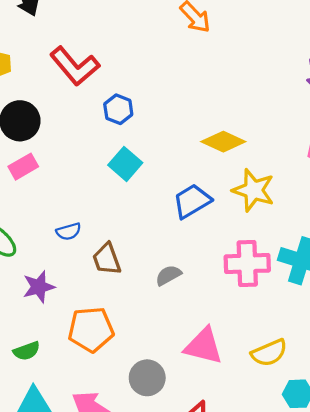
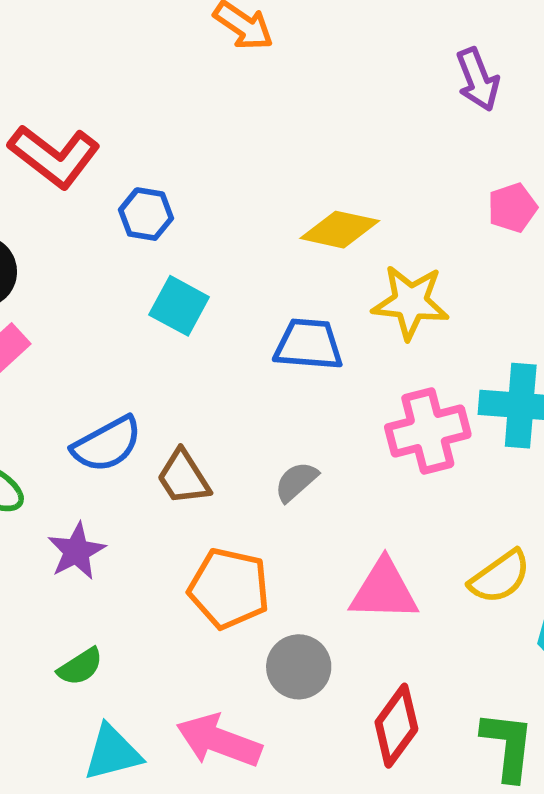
blue trapezoid: (192, 201) -> (309, 344), turned 48
blue semicircle: (69, 231) -> (107, 444), size x1.6
orange pentagon: (91, 329) -> (229, 588), moved, turned 30

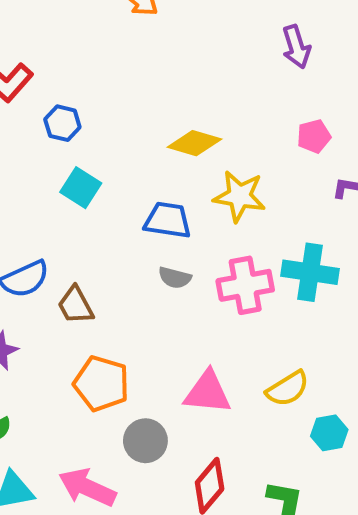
gray semicircle: (296, 482) -> (175, 278), moved, turned -128

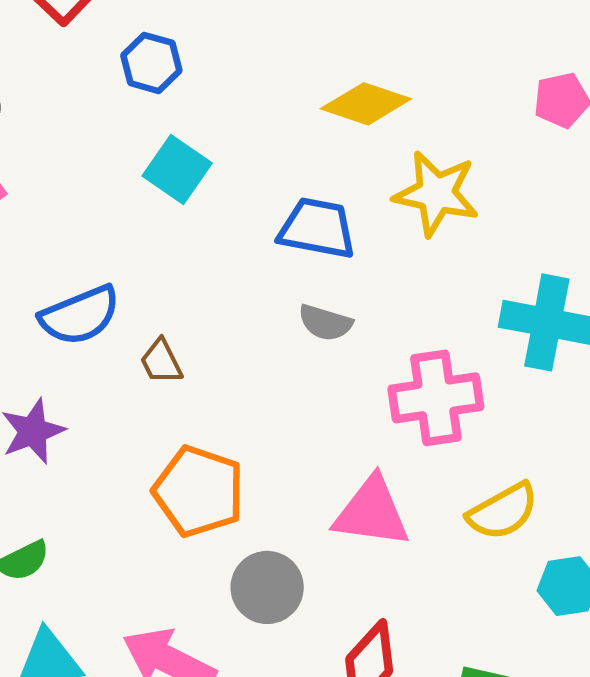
pink cross: (245, 285) -> (436, 398), moved
brown trapezoid: (75, 305) -> (161, 362), size x0.7

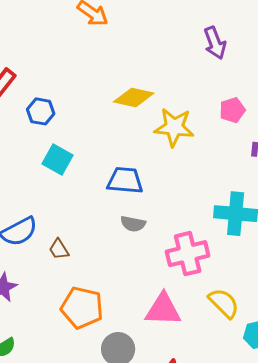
yellow diamond: (366, 104) -> (134, 98), moved
yellow star: (436, 193) -> (174, 127), moved
yellow semicircle: (503, 511) -> (224, 303), turned -100

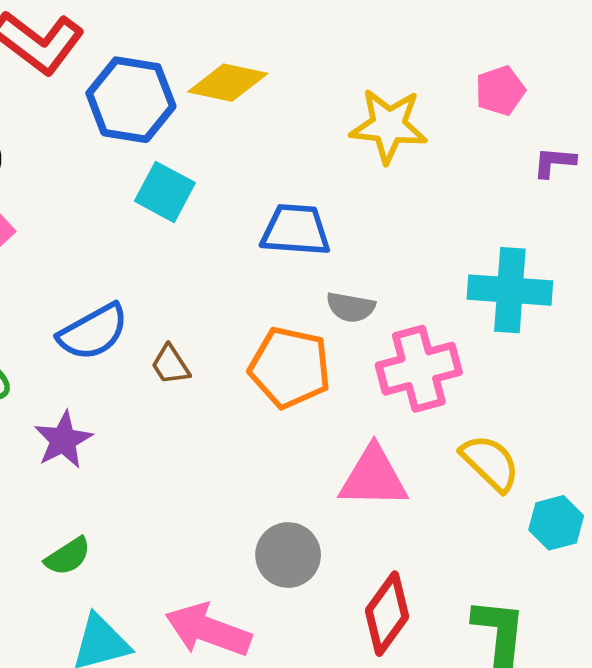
yellow diamond: (134, 98) -> (228, 83), moved
blue hexagon: (41, 111) -> (131, 100), size x1.6
gray semicircle: (133, 224) -> (351, 307), moved
orange pentagon: (82, 308) -> (290, 367), moved

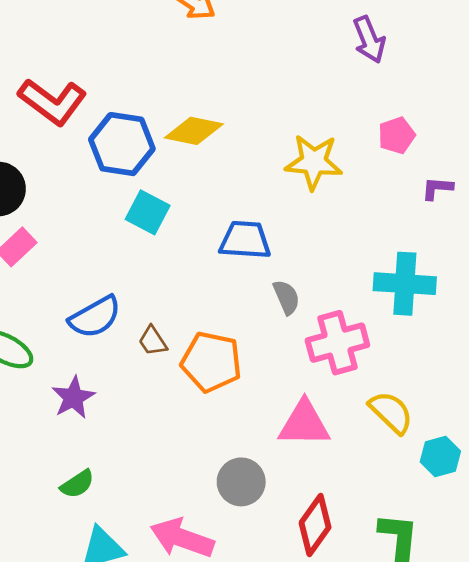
gray semicircle: (351, 307) -> (286, 297), turned -123
orange pentagon: (290, 367) -> (211, 362), moved

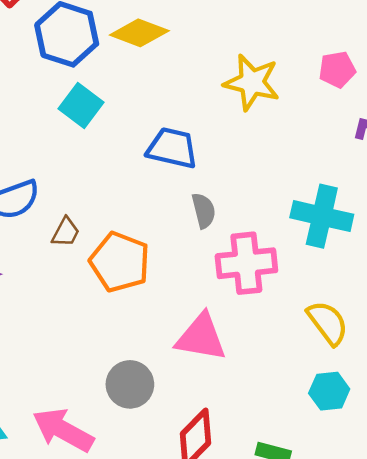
brown trapezoid: (153, 341) -> (66, 232), turned -128
yellow semicircle: (391, 412) -> (328, 323), moved

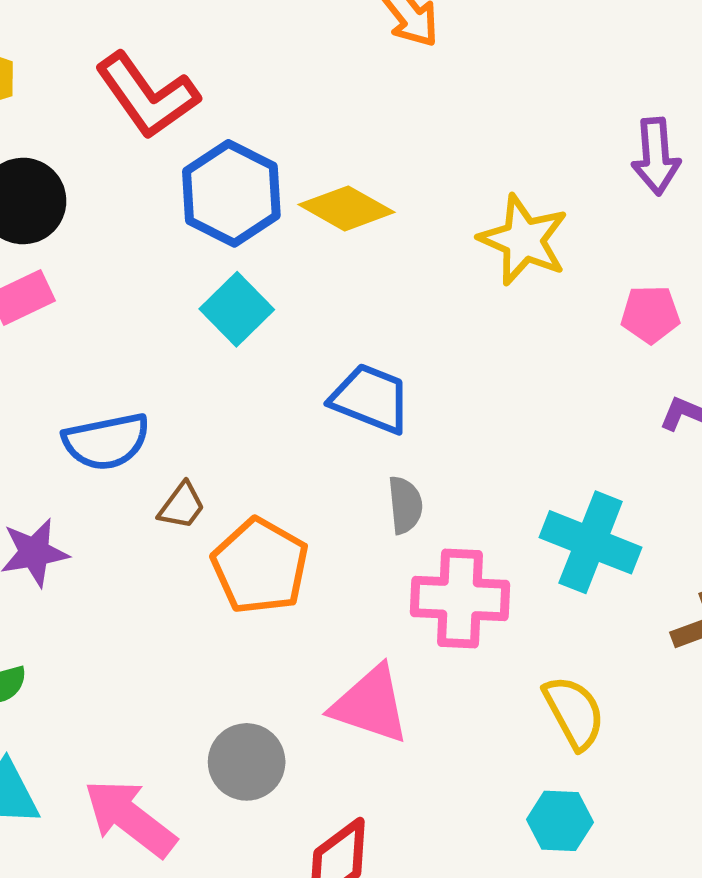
yellow star: (252, 82) -> (524, 240), moved

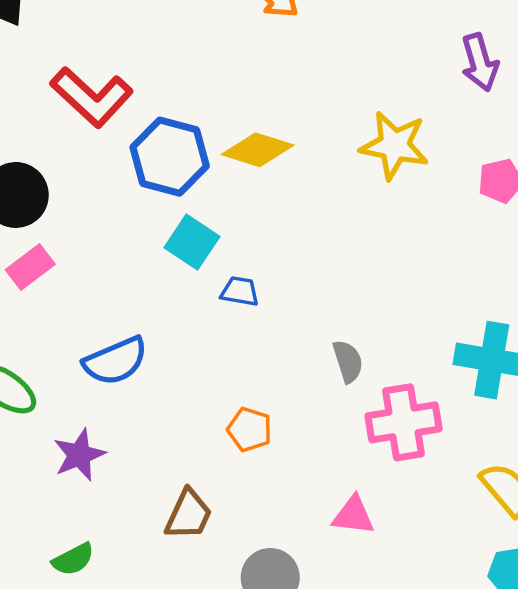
blue trapezoid: (371, 399) -> (240, 291), moved, size x0.6
brown trapezoid: (182, 506) -> (189, 515), moved, size x1.4
orange pentagon: (260, 566) -> (250, 430), size x0.6
pink triangle: (370, 705) -> (353, 515), size x0.7

